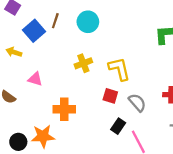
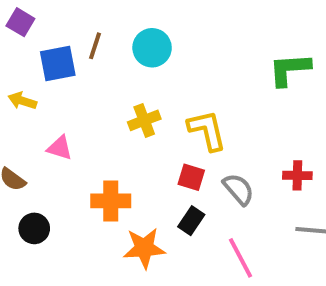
blue square: (34, 31) -> (58, 63), turned 30
black rectangle: (118, 126) -> (191, 221), moved
orange star: (43, 136) -> (144, 248), moved
black circle: (18, 142) -> (34, 228), moved

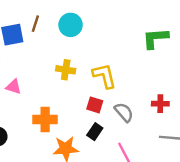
yellow cross: (144, 120) -> (66, 70), turned 30

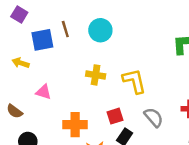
brown line: (35, 24) -> (65, 29), turned -35
red square: (95, 105) -> (115, 116), moved, turned -35

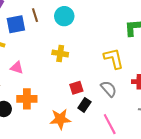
yellow L-shape: (134, 81) -> (114, 59), moved
orange cross: (75, 125) -> (27, 99), moved

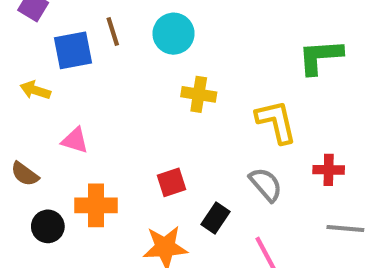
yellow cross: (60, 53) -> (199, 94), moved
red square: (76, 88) -> (171, 182), moved

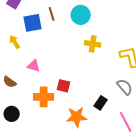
yellow arrow: (35, 90) -> (15, 42), turned 40
red square: (171, 182) -> (64, 86), moved, turned 32
black circle: (48, 226) -> (12, 114), moved

